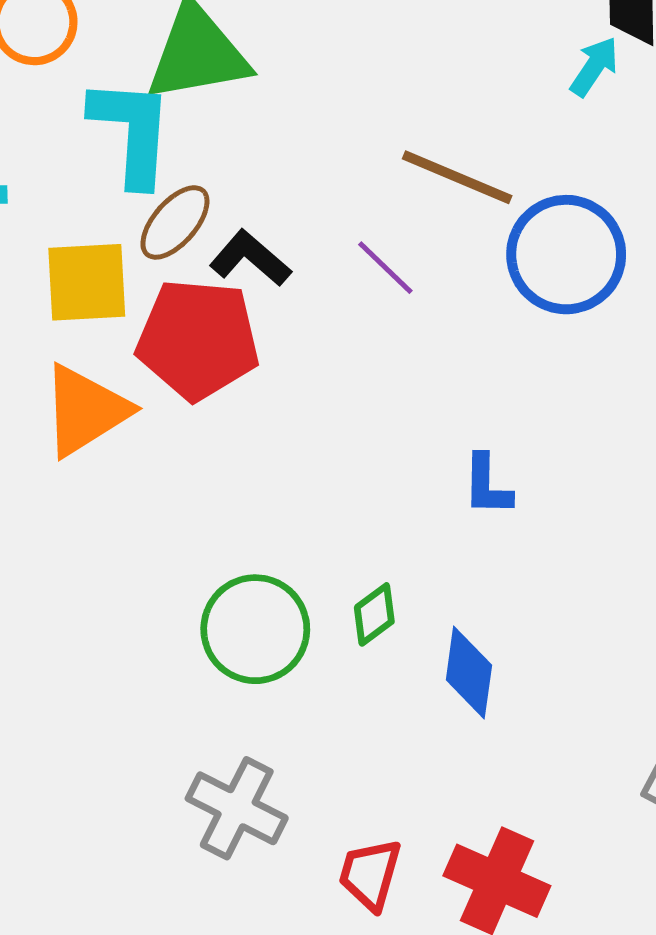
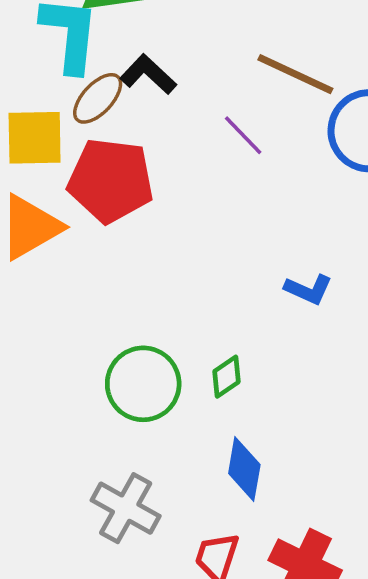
black L-shape: (250, 258) -> (148, 74), moved
blue L-shape: (487, 485) -> (308, 289), turned -69
blue diamond: (469, 673) -> (244, 469), moved

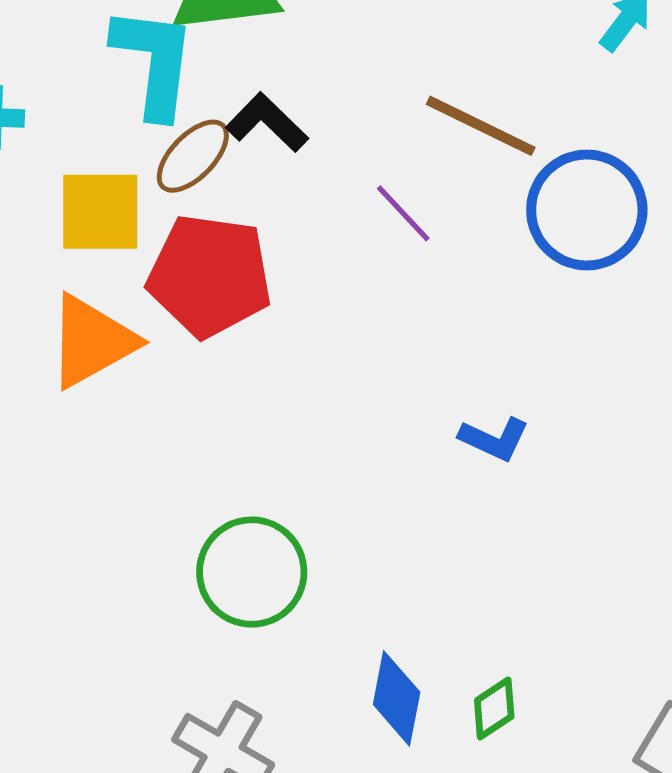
green diamond: (226, 377) -> (494, 708), moved

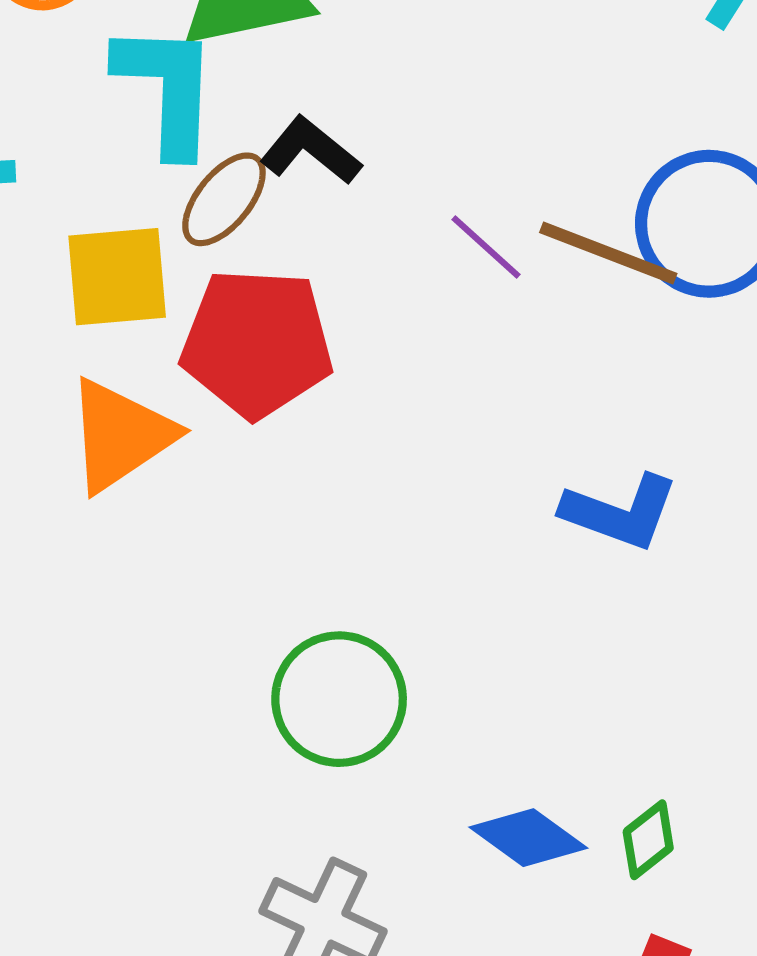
brown line: (481, 126) -> (608, 253), moved
blue L-shape: (494, 439) -> (620, 512), size x1.4
blue diamond: (397, 698) -> (528, 838), turned -60

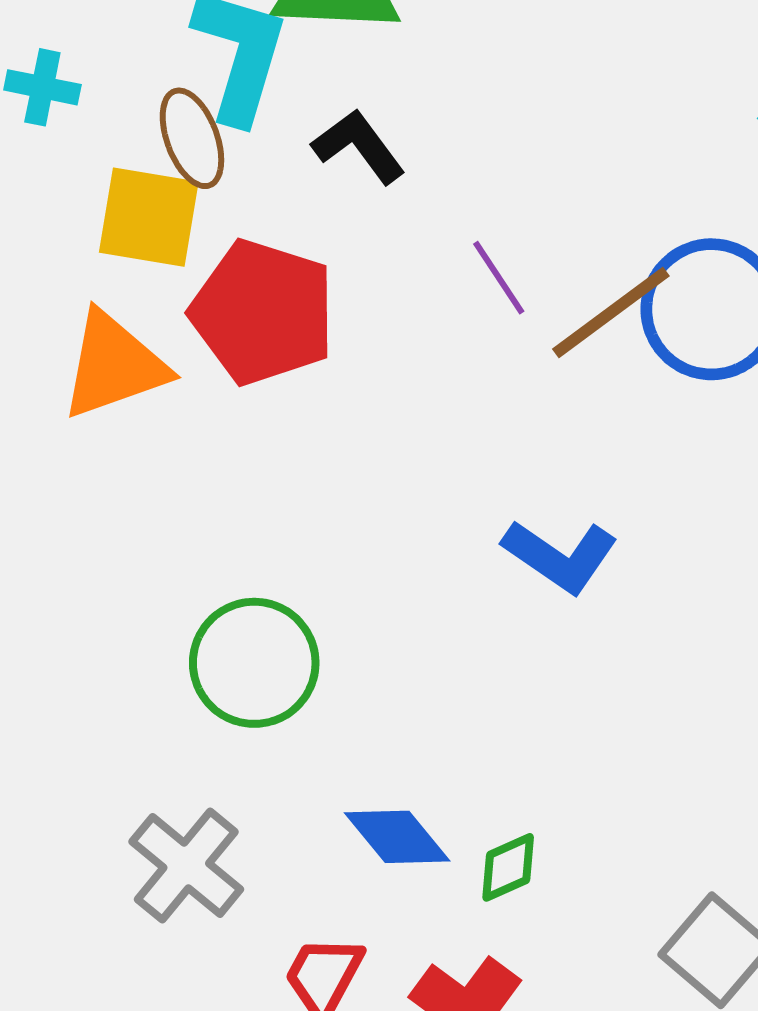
brown ellipse: (224, 199) -> (192, 138), moved, turned -74
brown line: (608, 253) -> (611, 312), turned -72

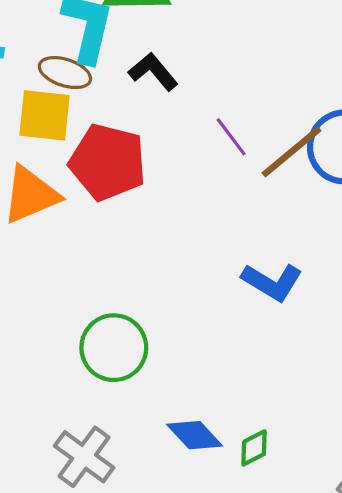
brown ellipse: (192, 138) -> (65, 73), turned -48

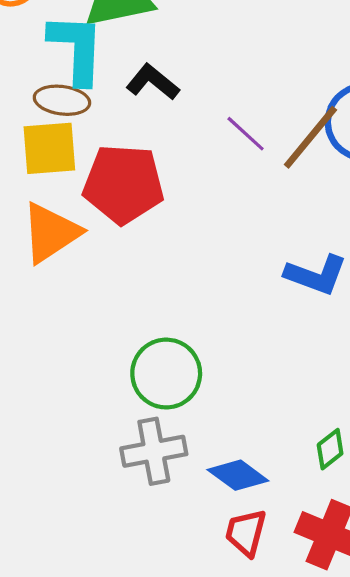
blue diamond: (195, 435) -> (238, 475), moved
gray cross: (84, 457) -> (154, 451), moved, turned -36

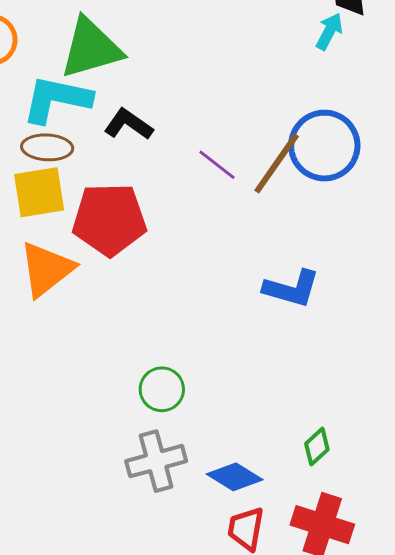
cyan L-shape: (76, 49) -> (57, 99), turned -76
green circle: (166, 374) -> (162, 389), size x0.7

